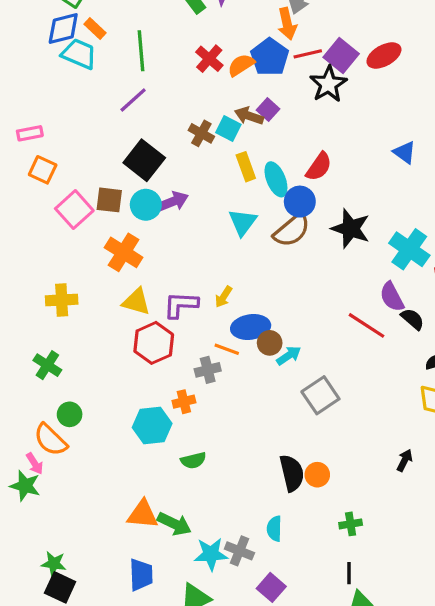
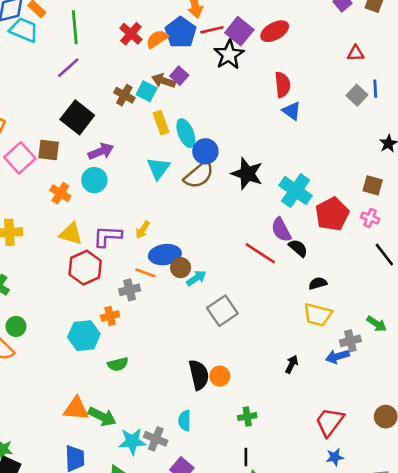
red semicircle: (319, 167) -> (282, 85), moved, turned -40
cyan circle: (146, 205) -> (94, 180), moved
orange cross: (124, 252) -> (60, 193), size x0.7

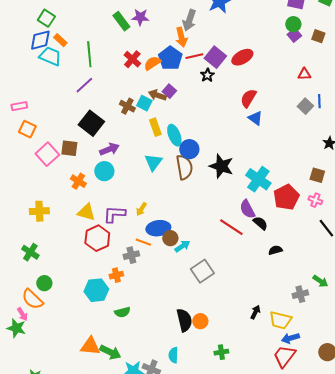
black star: (229, 55) -> (207, 75), size x0.6
red semicircle: (282, 85) -> (248, 98), turned -144
brown semicircle: (199, 175) -> (184, 167), turned -60
yellow trapezoid: (318, 315) -> (280, 320), moved
blue arrow: (337, 356) -> (290, 338), moved

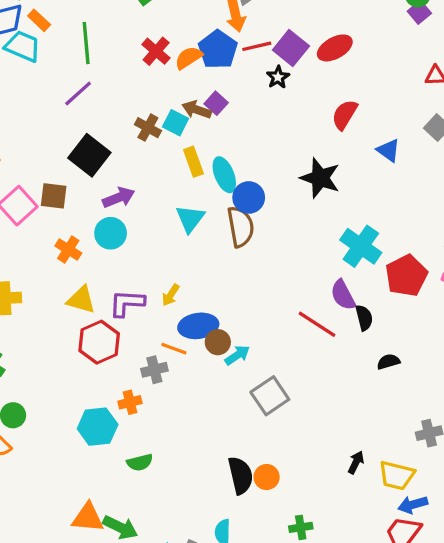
blue triangle: (255, 118) -> (388, 150), moved
black star: (221, 166) -> (320, 178), moved
black semicircle: (260, 223) -> (364, 318), turned 35

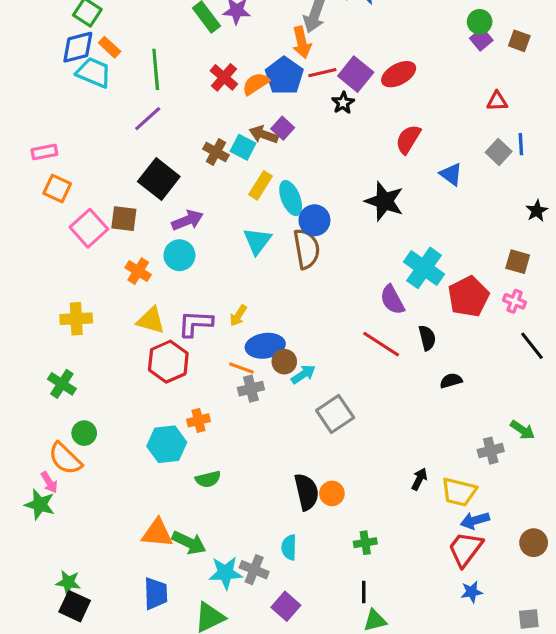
yellow rectangle: (193, 162) -> (260, 185), turned 52
purple semicircle: (343, 295) -> (392, 300), moved
gray cross: (154, 370) -> (251, 389), moved

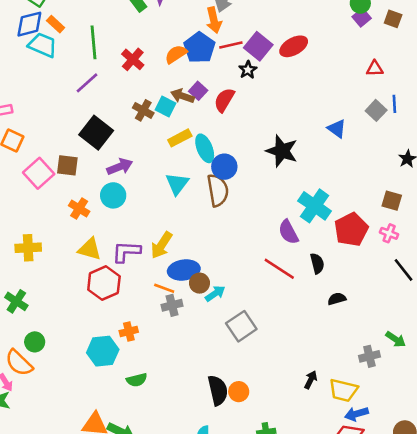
red cross: (224, 77) -> (133, 59), moved
red semicircle: (408, 139) -> (224, 100), moved
yellow rectangle: (260, 185) -> (180, 138), turned 30
yellow arrow: (238, 316) -> (162, 245), size x1.5

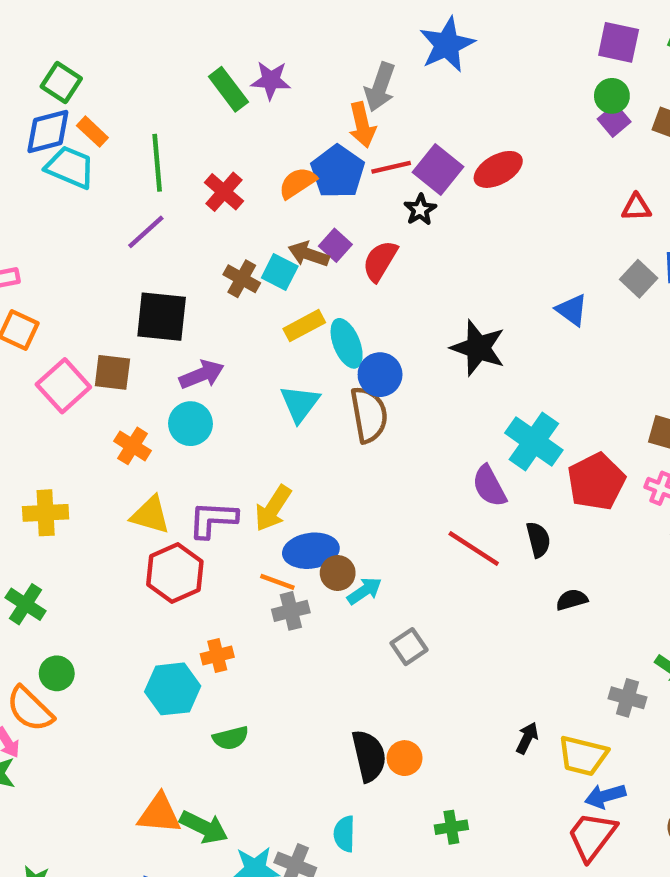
black square: (96, 133) -> (162, 317), turned -32
gray square: (241, 326) -> (409, 647), size x0.7
gray cross: (369, 356) -> (628, 698), turned 30

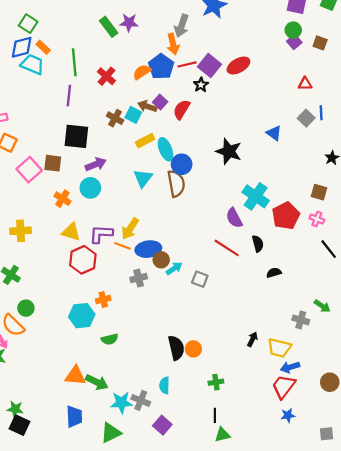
purple line: (146, 232) -> (69, 96), turned -42
orange line: (277, 582) -> (123, 246), moved
gray square: (409, 647) -> (200, 279), moved, turned -35

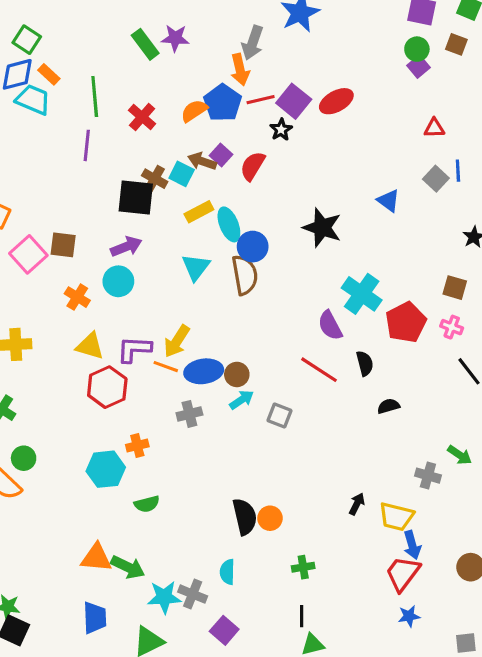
brown square: (320, 43) -> (456, 44), moved
black square: (76, 136) -> (136, 198), moved
brown circle: (161, 260) -> (237, 374), moved
blue arrow: (290, 367) -> (412, 545), turned -90

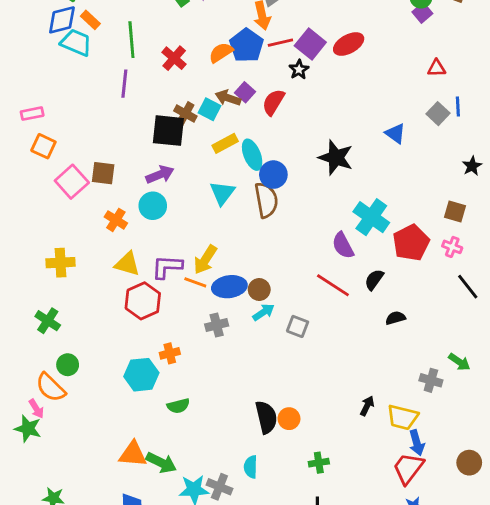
black semicircle: (365, 363) -> (374, 280), turned -130

